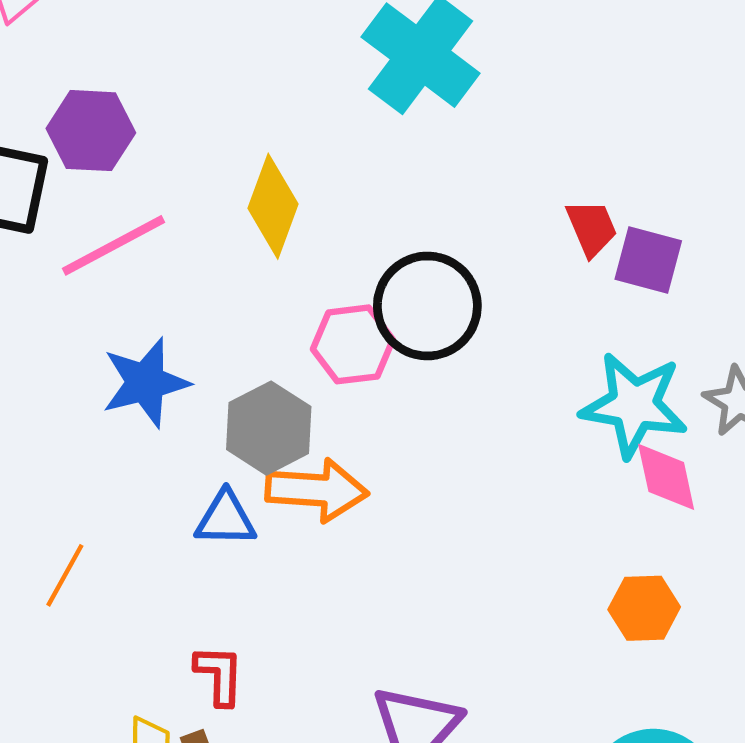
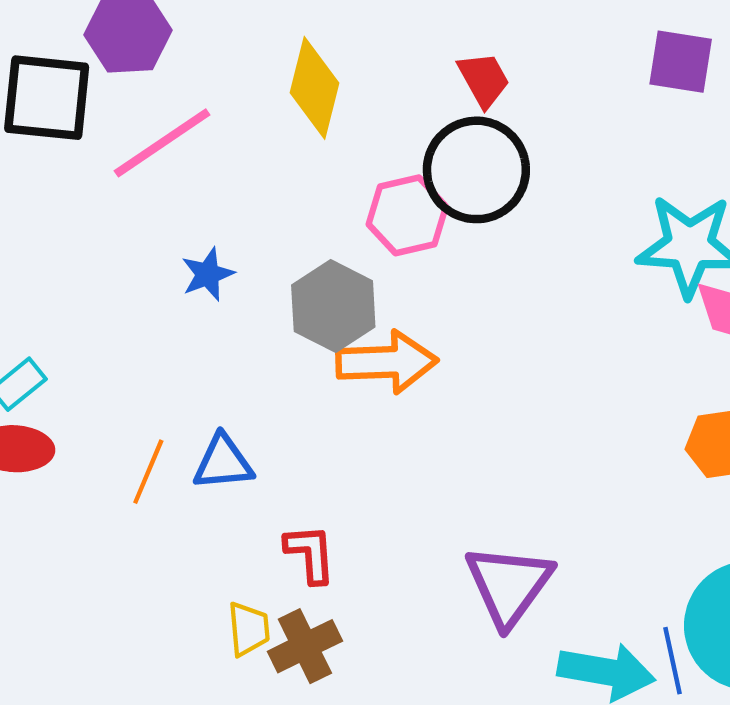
red trapezoid: (592, 228) -> (484, 80), moved
purple square: (648, 260) -> (681, 62), moved
blue star: (146, 383) -> (208, 274), size x0.6
blue triangle: (226, 519) -> (223, 462), moved

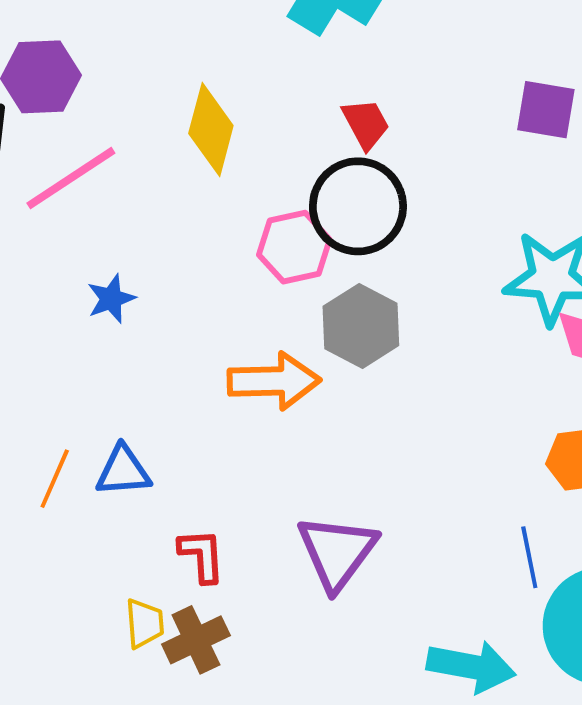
gray hexagon: (333, 306) -> (361, 326), moved
purple triangle: (509, 585) -> (337, 552), moved
blue line: (672, 661) -> (529, 557), moved

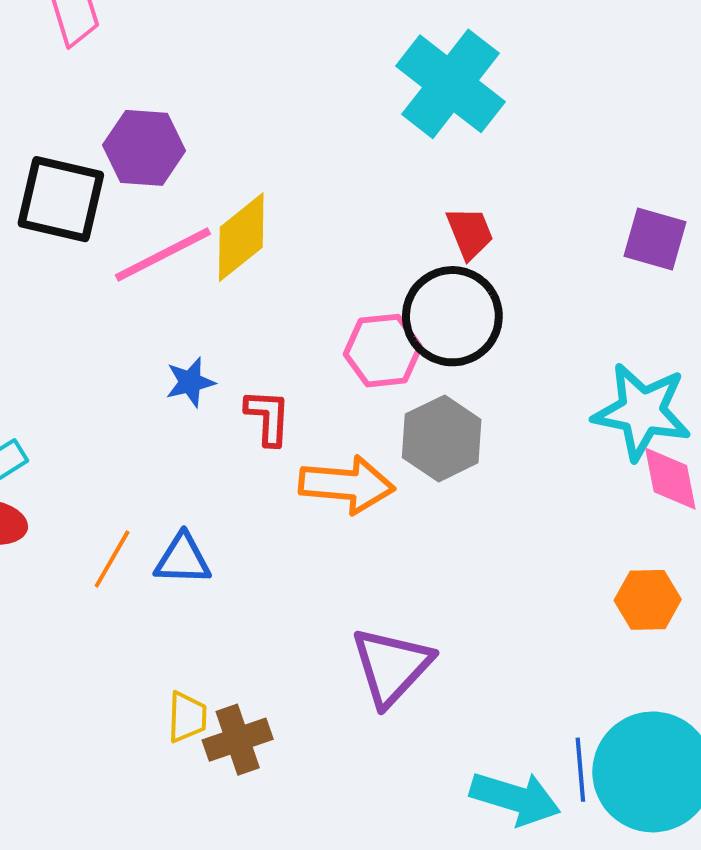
yellow diamond: (211, 130) -> (241, 237), moved, turned 30
red L-shape: (202, 555) -> (268, 417), moved
blue line: (529, 557) -> (580, 770), moved

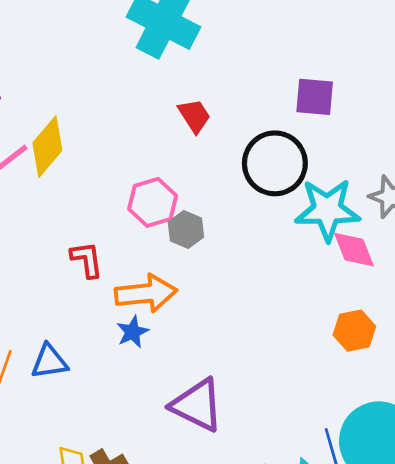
black circle: (452, 316) -> (275, 163), moved
blue star: (190, 382) -> (133, 332), moved
gray hexagon: (442, 438) -> (186, 230), moved, size x0.7
purple triangle: (391, 666) -> (197, 405), turned -36

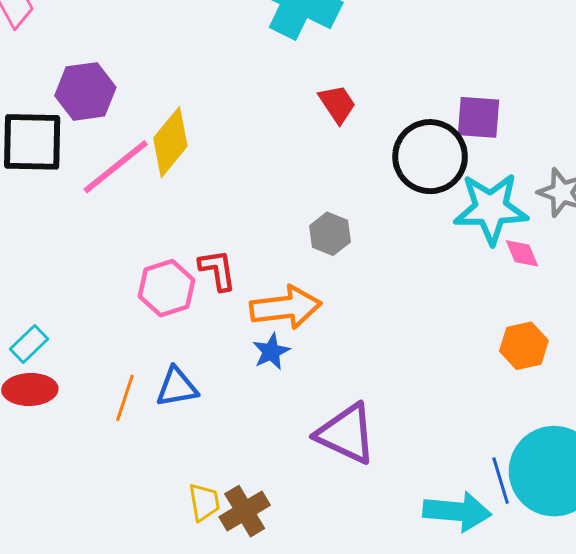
purple square: (315, 97) -> (478, 117), moved
pink hexagon: (153, 202) -> (167, 288), moved
pink diamond: (354, 250) -> (522, 253), size x0.7

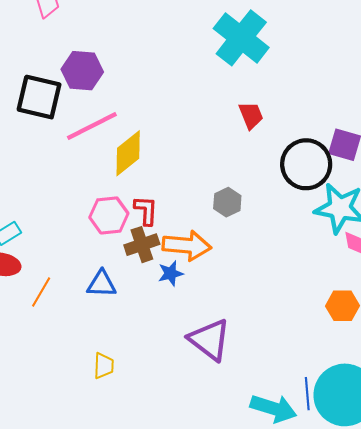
yellow diamond: (170, 142) -> (128, 153), moved
orange line: (125, 398) -> (41, 292), moved
brown cross: (245, 511) -> (142, 245), moved

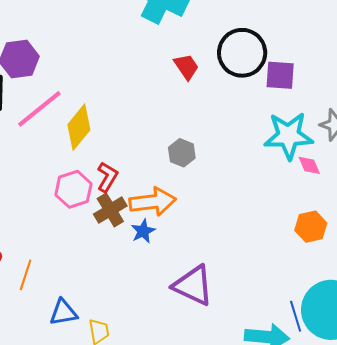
black circle: (306, 164) -> (242, 53), moved
red L-shape: (146, 210) -> (107, 177), turned 40
blue triangle: (102, 284) -> (63, 312), moved

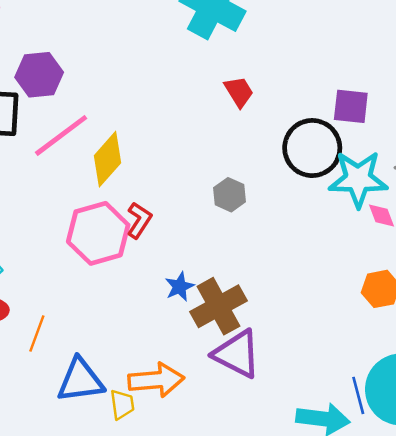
black circle: (242, 53) -> (312, 148), moved
pink hexagon: (73, 189) -> (98, 233), size x1.4
orange arrow: (153, 202) -> (156, 380), moved
brown cross: (110, 210) -> (218, 306), moved, size x1.4
blue triangle: (63, 312) -> (80, 380), size x1.4

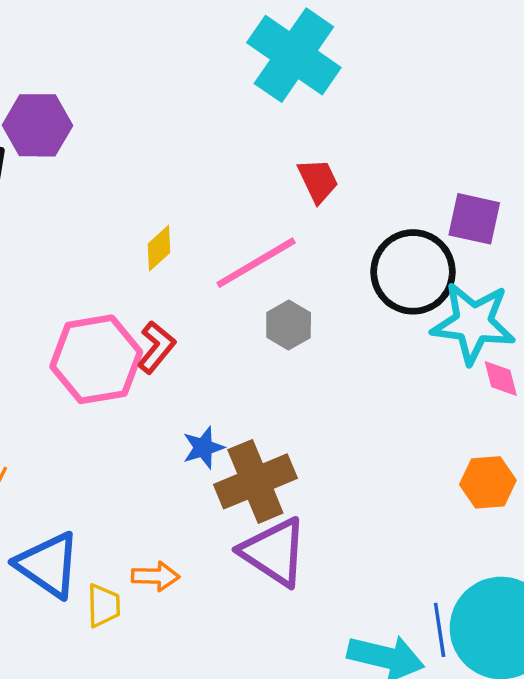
pink line: (61, 135) -> (256, 263), moved
yellow diamond: (108, 159) -> (159, 248), moved, size x0.6
blue triangle: (80, 380) -> (48, 565), turned 36
orange arrow: (156, 380) -> (156, 576), size x0.6

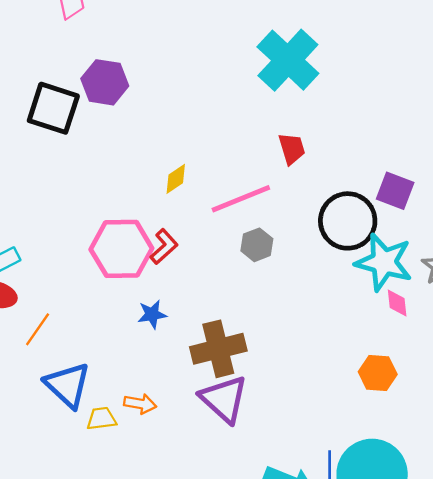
blue star: (203, 448) -> (152, 314), moved
yellow trapezoid: (103, 606) -> (101, 419), turned -104

